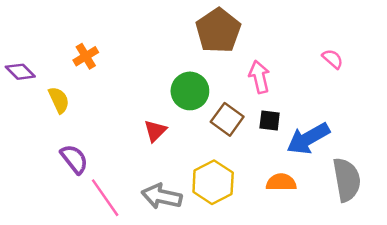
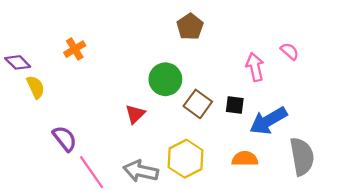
brown pentagon: (218, 31) -> (190, 27), size x0.7
pink arrow: (259, 77) -> (255, 67), moved
yellow semicircle: (59, 100) -> (36, 87), moved

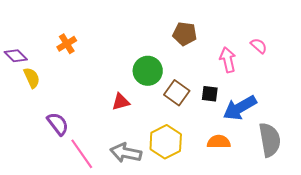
brown pentagon: (190, 27) -> (185, 34), moved, turned -30
red triangle: (135, 114) -> (121, 102), turned 30

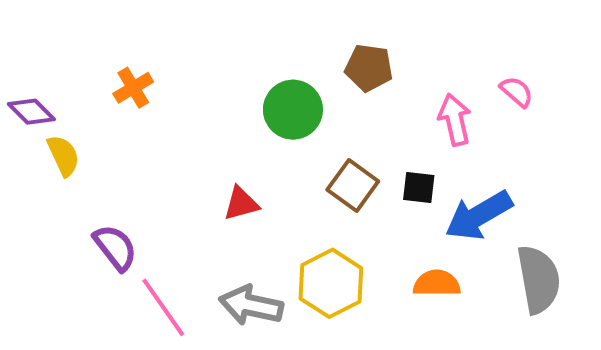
green circle: (148, 71) -> (293, 110), moved

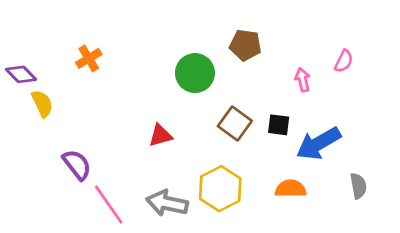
pink semicircle: (517, 92) -> (344, 61), turned 75
pink arrow: (455, 120) -> (303, 80), size x0.7
gray semicircle: (539, 279) -> (358, 186), size x0.6

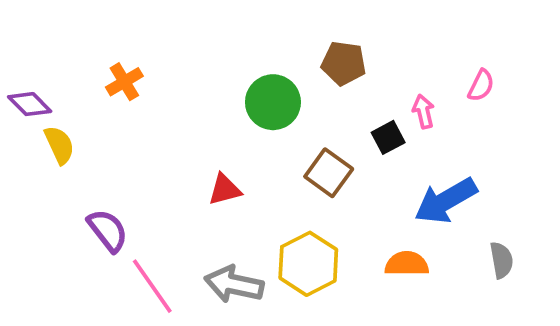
black square: (279, 125) -> (388, 137), moved, turned -35

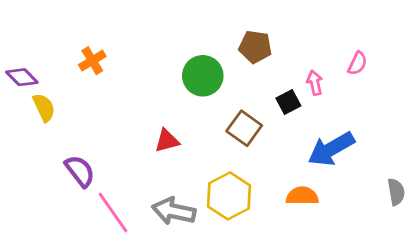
gray semicircle: (501, 260) -> (396, 192), moved

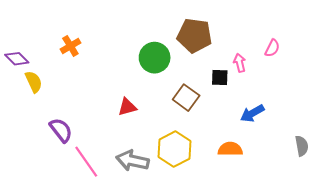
brown pentagon: (255, 47) -> (194, 36), size x1.4
black square: (288, 102) -> (220, 78), turned 30
blue arrow: (331, 149) -> (252, 113), size x0.7

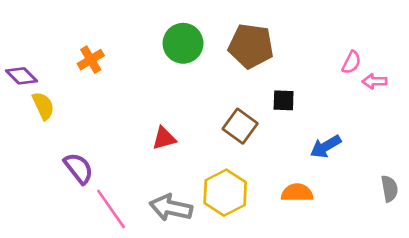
green circle: (155, 58) -> (183, 43), moved
pink arrow: (240, 63) -> (375, 81), moved, turned -78

